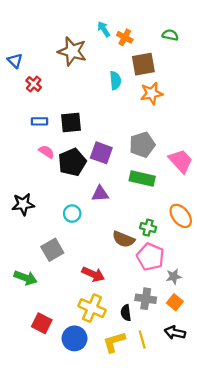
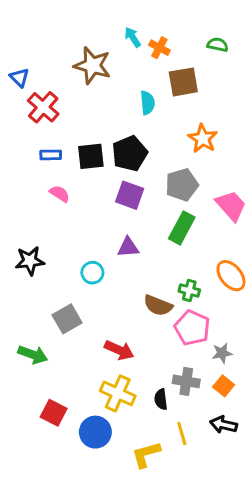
red cross: (34, 84) -> (43, 107), size x1.5
orange star: (152, 93) -> (203, 139), moved, turned -30
black pentagon: (72, 162) -> (130, 153), moved
green rectangle: (142, 179) -> (182, 228), turned -75
yellow L-shape: (114, 342) -> (146, 454), moved

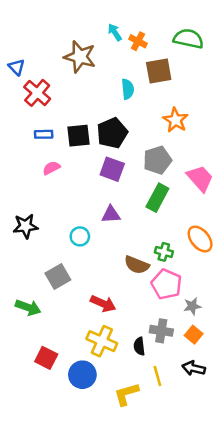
green semicircle: (218, 45) -> (188, 39), size x1.6
pink semicircle: (60, 194) -> (51, 168), turned -60

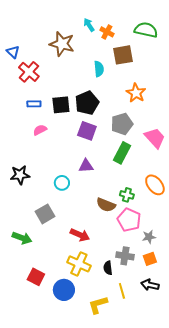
orange square: (194, 335) -> (150, 259), turned 32

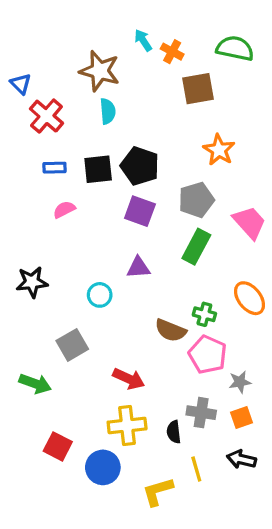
cyan semicircle: (99, 69) -> (108, 111), moved
black pentagon: (87, 103) -> (140, 166), turned -30
yellow cross: (79, 264) -> (127, 425), turned -30

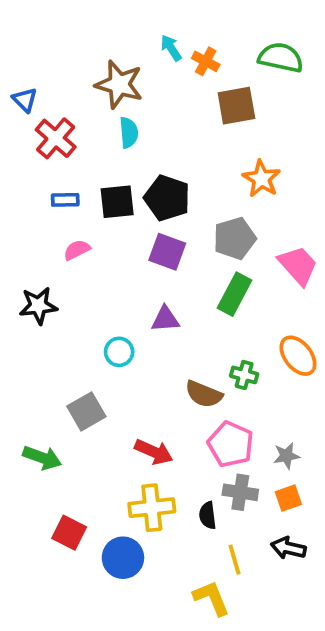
black star: (32, 282) -> (38, 306), moved
pink pentagon: (208, 355) -> (231, 444), moved
yellow L-shape: (158, 492) -> (211, 598), moved, turned 84

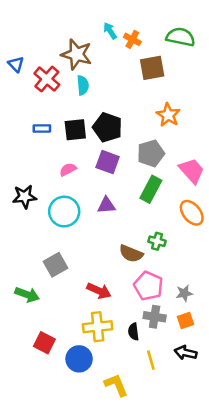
red cross: (56, 138) -> (47, 79), moved
pink semicircle: (77, 250) -> (68, 169), moved
cyan circle: (119, 352) -> (64, 212), moved, size x1.6
orange ellipse: (298, 356) -> (192, 213), moved
yellow L-shape: (211, 598) -> (116, 385), moved

